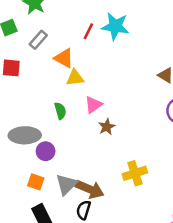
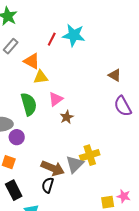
green semicircle: (60, 111) -> (29, 104), size x1.6
gray triangle: (66, 184) -> (75, 164), moved

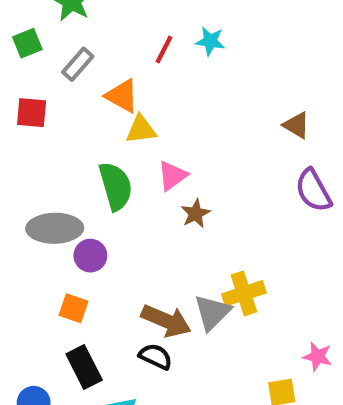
cyan star: (74, 35) -> (210, 41), size x0.6
black semicircle: (48, 185) -> (156, 357), turned 98
pink star: (124, 196) -> (317, 357), moved

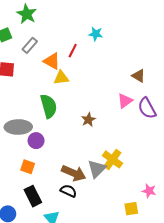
red line: (164, 50) -> (73, 51), moved
pink triangle: (172, 176) -> (125, 101), moved
yellow cross: (244, 293) -> (112, 159), turned -36

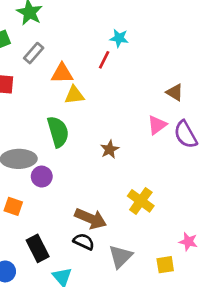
red line: (73, 51) -> (104, 60), moved
orange triangle: (52, 61) -> (62, 73), turned -30
orange square: (28, 167) -> (13, 206), moved
gray triangle: (97, 169) -> (120, 257), moved

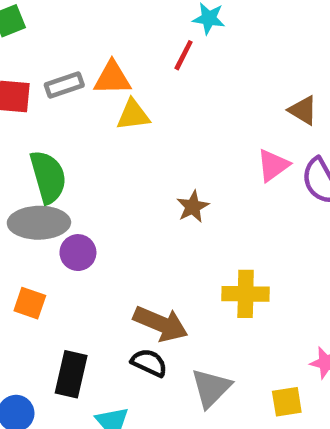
gray rectangle: (34, 53) -> (64, 85), moved, turned 30
green semicircle: (58, 132) -> (48, 177), moved
yellow cross: (141, 201) -> (246, 294), turned -35
black rectangle: (38, 248) -> (71, 374), turned 40

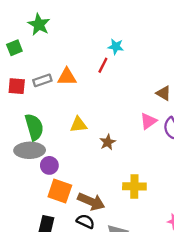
yellow triangle: (133, 115) -> (78, 125), moved
orange square: (30, 303) -> (60, 191), moved, size x1.5

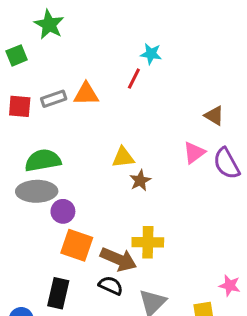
yellow triangle: (78, 125) -> (123, 157), moved
green semicircle: (34, 127) -> (43, 160), turned -84
yellow cross: (134, 186) -> (148, 242), moved

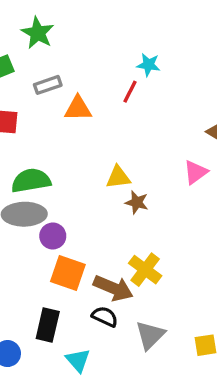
gray rectangle: (54, 99) -> (48, 85), moved
brown star: (140, 180) -> (137, 202), turned -30
yellow cross: (148, 242) -> (145, 270), turned 36

